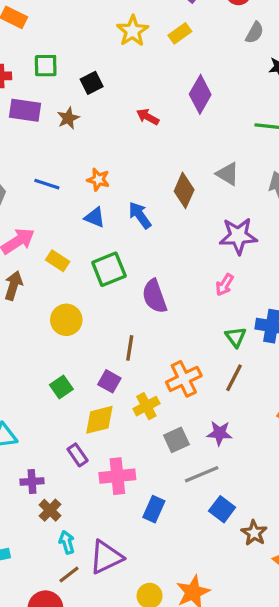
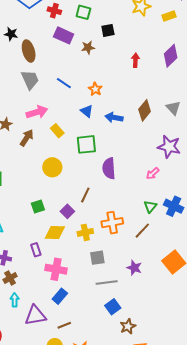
red arrow: (148, 117) -> (135, 60), turned 48
blue arrow: (140, 215) -> (114, 118), turned -60
purple star: (219, 433) -> (134, 268), moved
blue rectangle: (154, 509) -> (60, 296), moved
brown line: (69, 575) -> (64, 325), moved

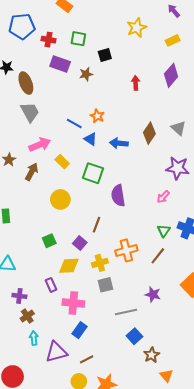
yellow rectangle: (169, 16) -> (173, 40), moved
blue line: (64, 83) -> (74, 124), moved
green square: (86, 144) -> (93, 173), turned 30
gray square: (97, 258) -> (105, 285), moved

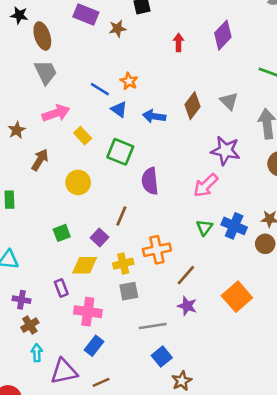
brown arrow: (32, 172) -> (40, 160), moved
pink arrow: (163, 197) -> (206, 185), size x1.5
brown line: (158, 256) -> (186, 275), moved

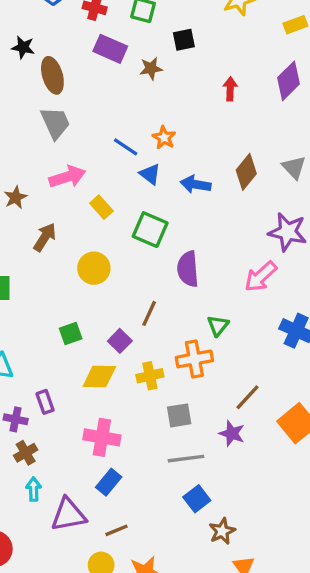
green triangle: (204, 227) -> (218, 326), moved
brown line: (186, 275) -> (247, 397), moved
purple rectangle: (61, 288) -> (45, 402), moved
gray square: (129, 291) -> (179, 415), moved

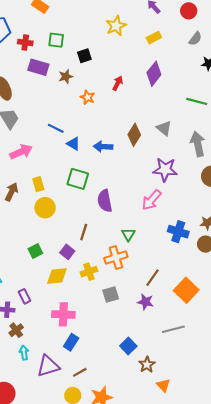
red arrow: (230, 89) -> (118, 83), turned 32
orange star: (164, 138) -> (87, 97), moved
yellow rectangle: (101, 207) -> (38, 184), moved, turned 32
gray line: (186, 459) -> (173, 329), moved

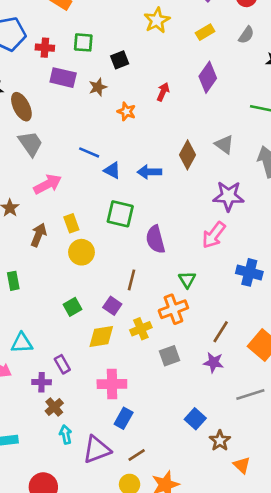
gray semicircle: (195, 39) -> (246, 35), moved

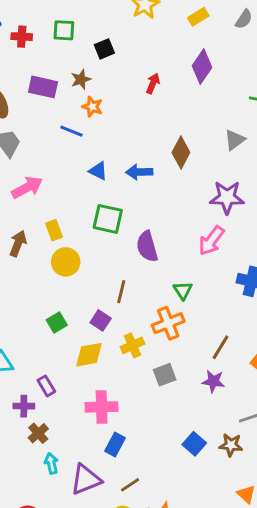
purple rectangle: (63, 78) -> (43, 87), moved
orange star: (126, 112) -> (92, 107), moved
gray triangle: (224, 144) -> (235, 140), moved, turned 48
blue line: (89, 152) -> (71, 131), moved
brown star: (220, 441) -> (231, 445), moved, turned -30

